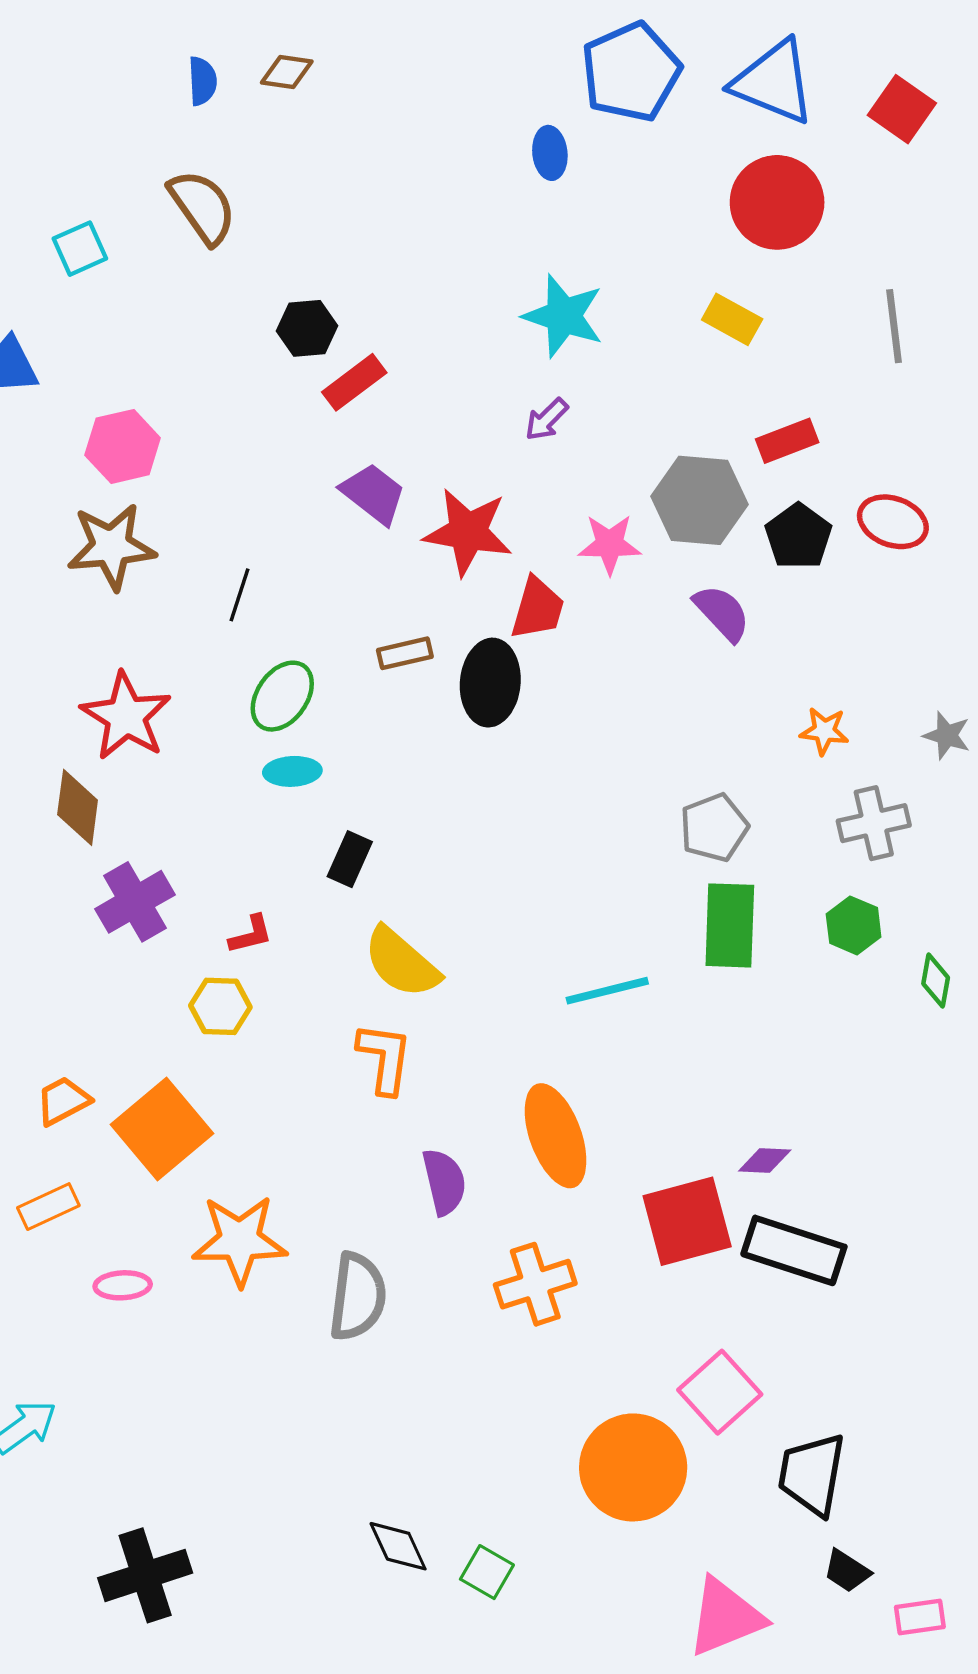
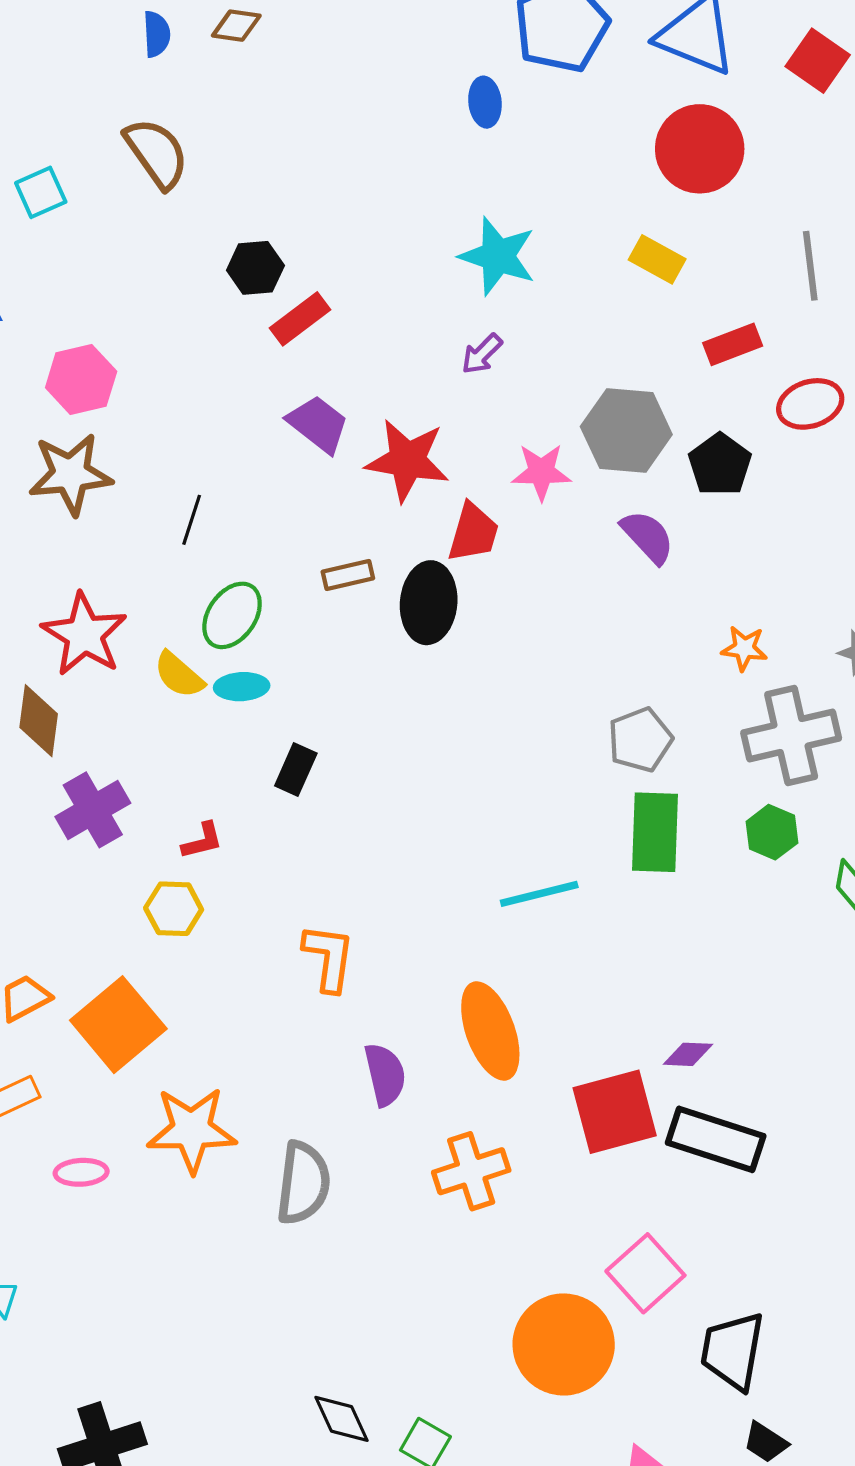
red rectangle: (787, 441) -> (733, 344), moved
red ellipse: (893, 522) -> (810, 404), moved, turned -38
gray cross: (874, 823) -> (791, 736), size x1.4
yellow semicircle: (401, 963) -> (179, 675), moved, size x0.7

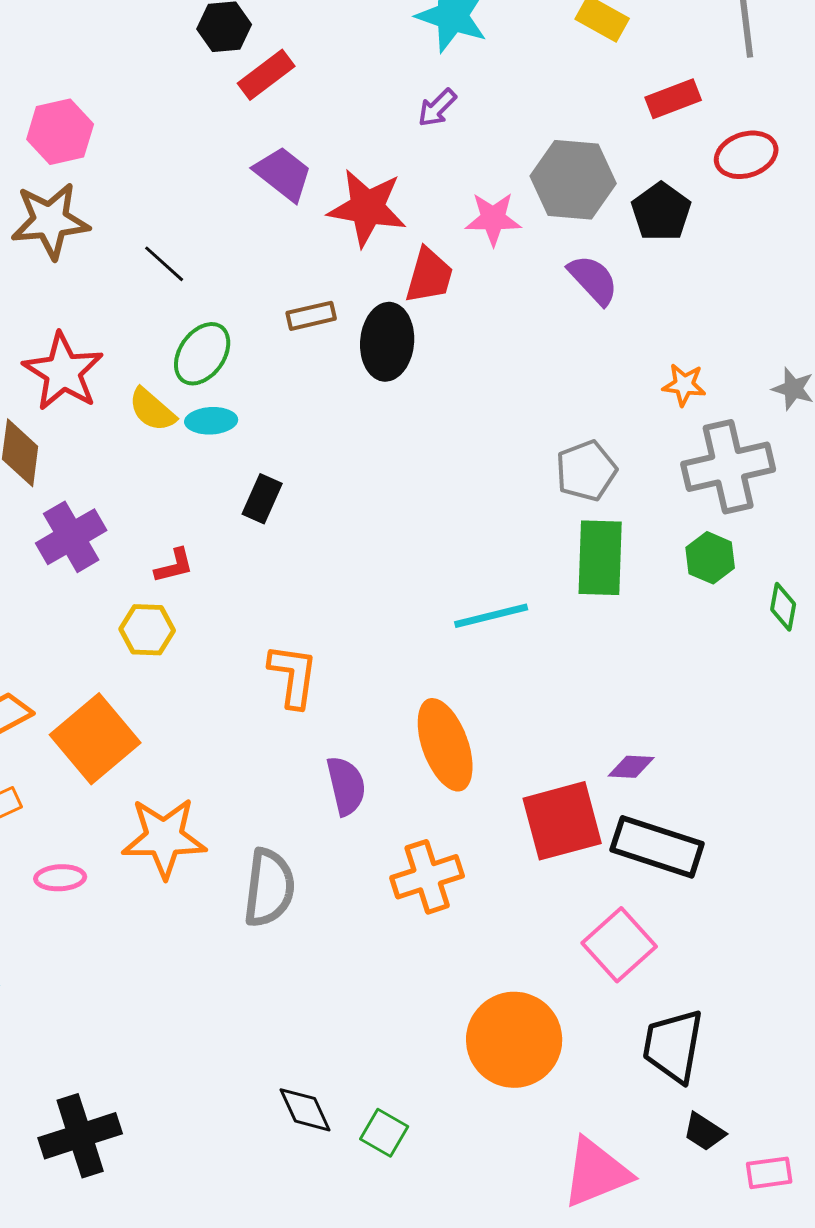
black line: (192, 520) -> (164, 264), turned -66
pink square: (645, 1273) -> (619, 945), moved

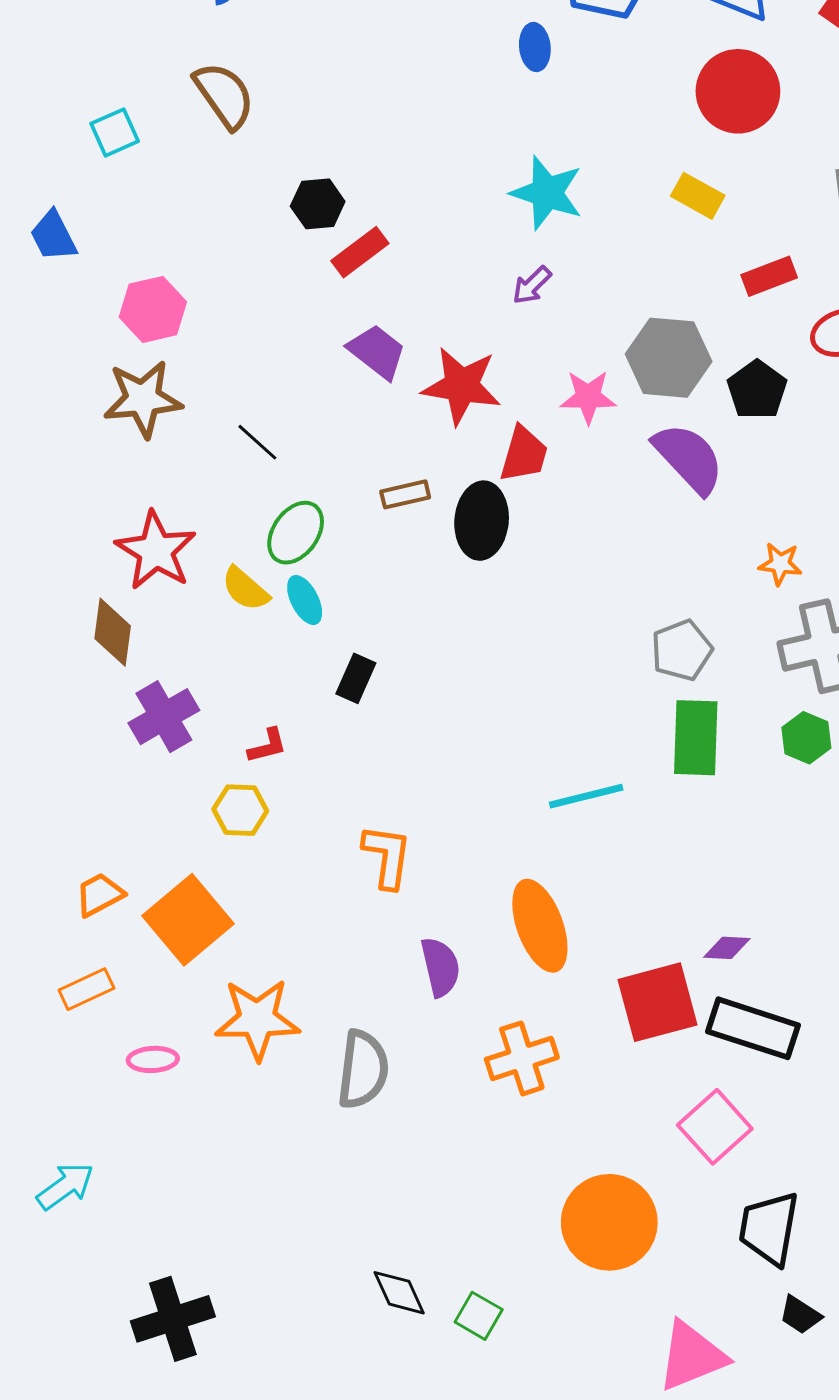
purple semicircle: (593, 280) -> (689, 458), size x1.4
cyan ellipse: (211, 421) -> (305, 600), turned 66

